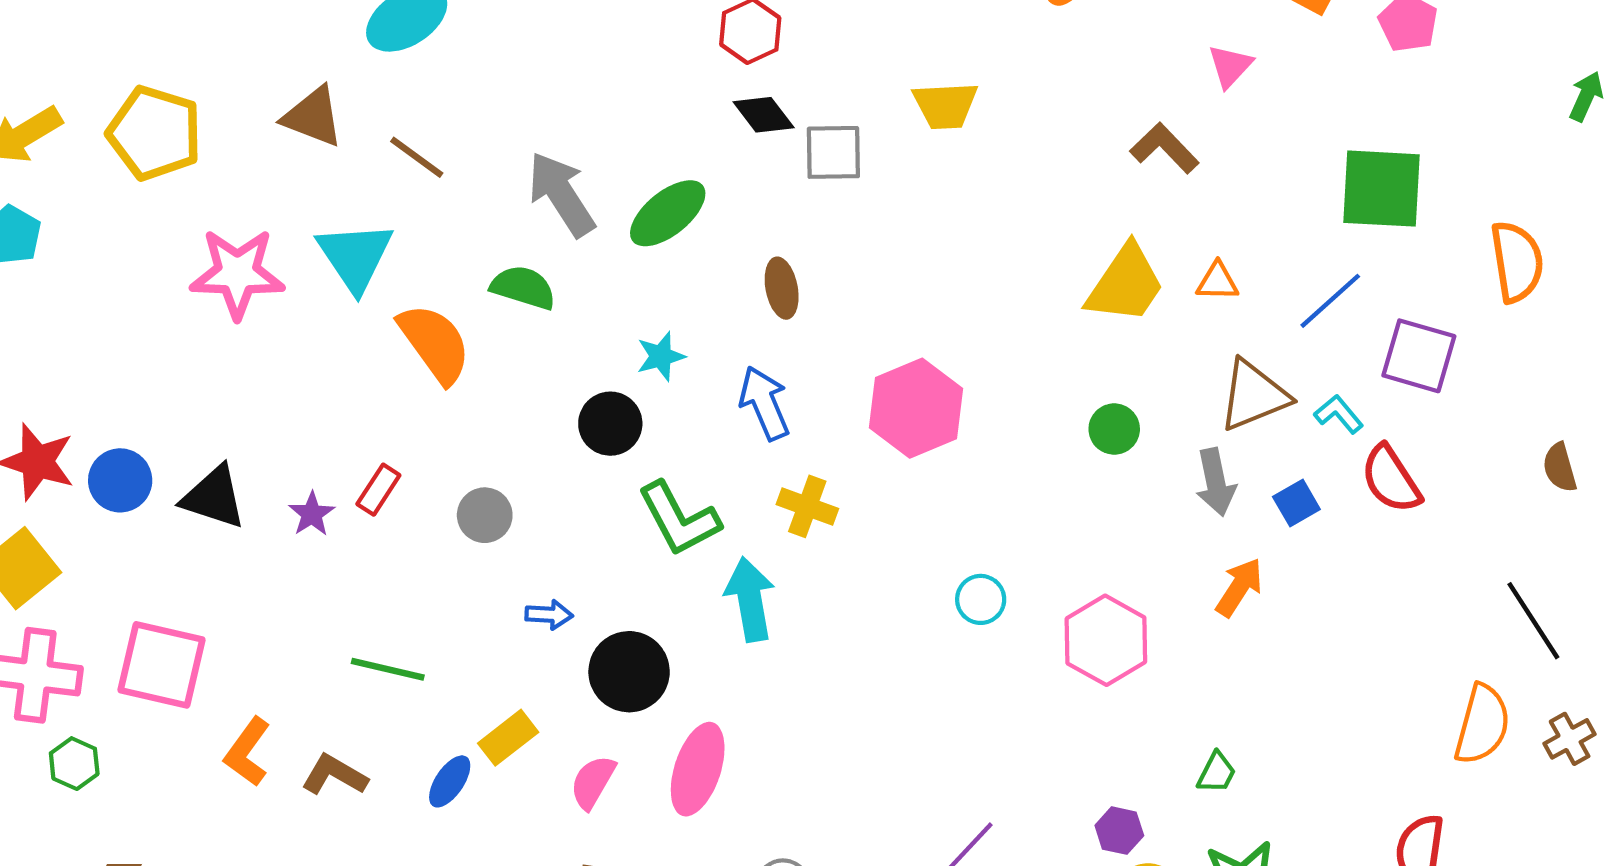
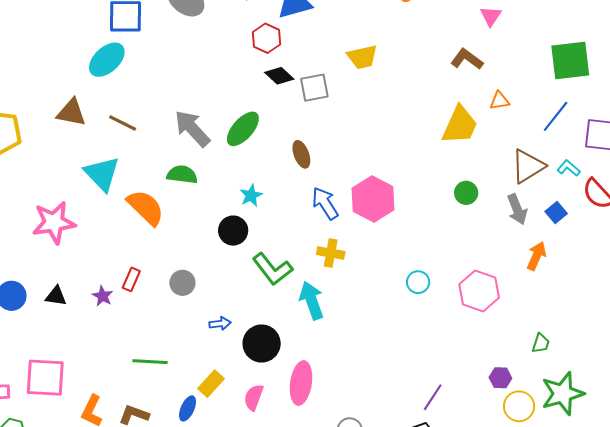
pink star: (237, 273) -> (54, 223), moved
orange triangle: (1217, 282) -> (500, 101), moved
blue arrow: (764, 403) -> (325, 203), moved
black triangle: (214, 497) -> (56, 296), size x0.7

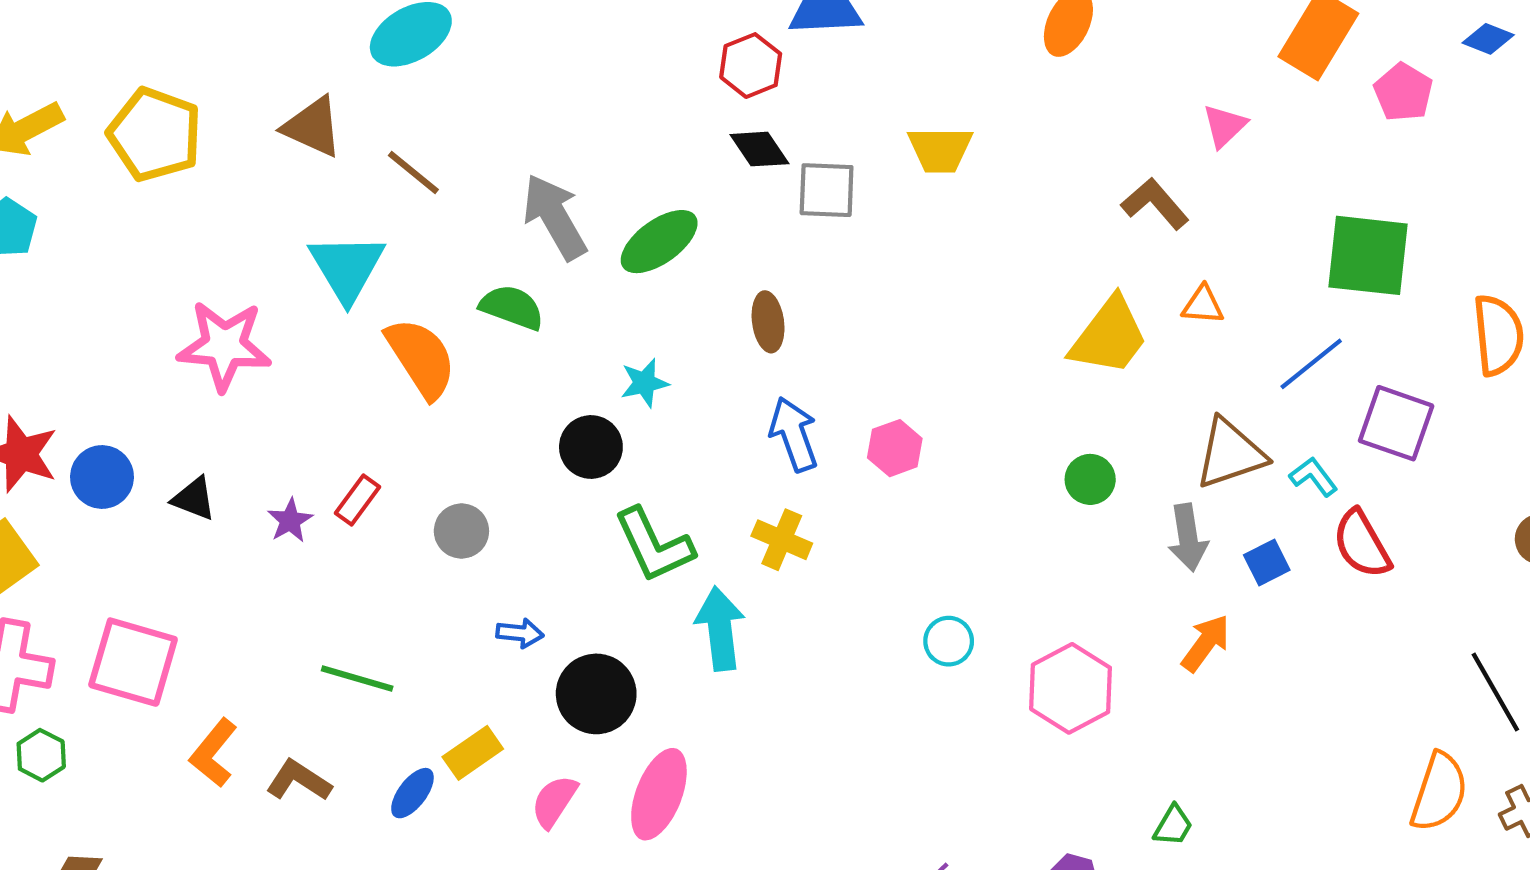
pink hexagon: (373, 199) -> (895, 448), size x0.6

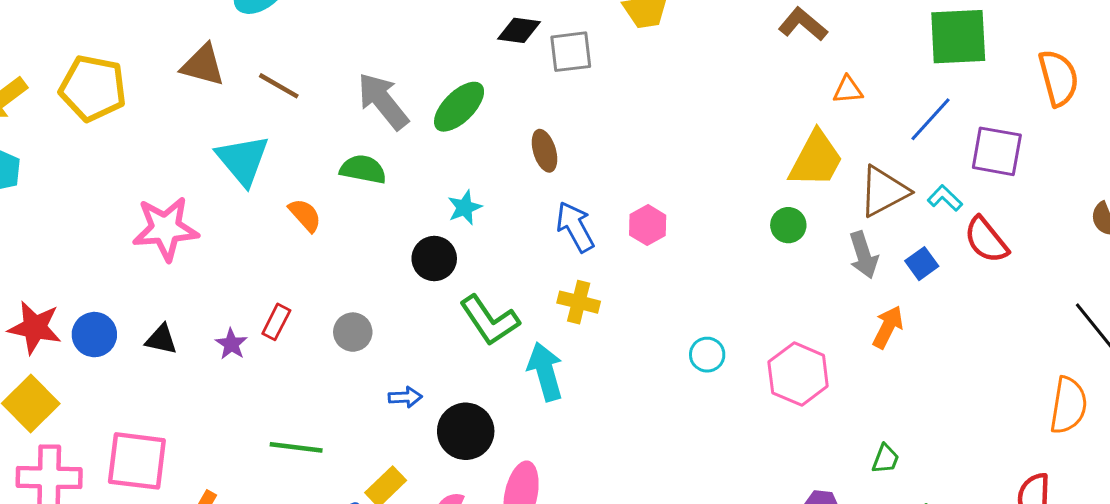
black diamond: (759, 149) -> (519, 30), turned -39
yellow trapezoid: (1109, 336) -> (816, 159), moved
orange semicircle: (421, 358) -> (305, 215), size x0.6

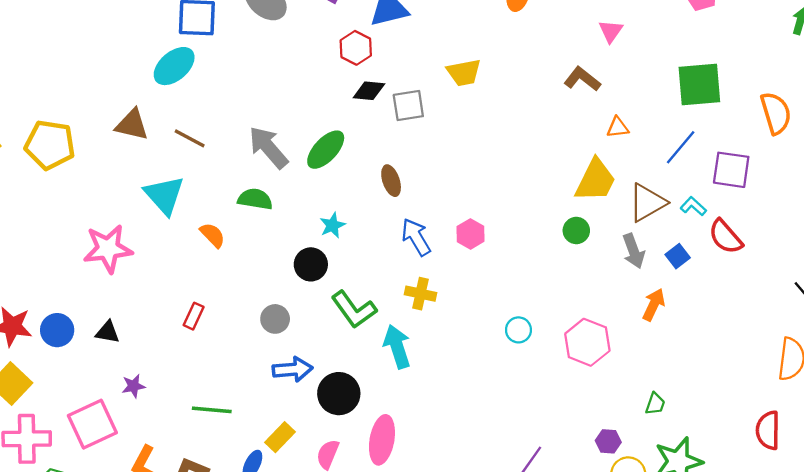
gray circle: (353, 332) -> (275, 319), moved
purple star: (231, 344) -> (133, 386), moved, turned 30
blue arrow: (405, 397) -> (293, 369), size x1.6
pink square: (137, 461) -> (92, 424), turned -30

